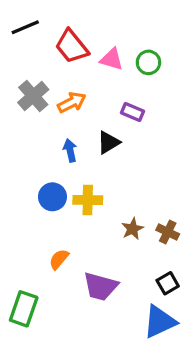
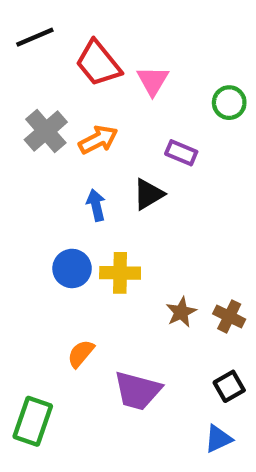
pink triangle: (112, 59) -> (153, 81), turned 45
green circle: (148, 62) -> (229, 103), moved
blue triangle: (160, 322) -> (218, 439), size x0.6

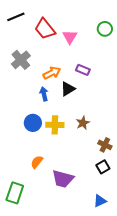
green circle: (229, 103) -> (105, 29), moved
orange arrow: (98, 140) -> (52, 73), moved
brown star: (181, 312) -> (83, 123), moved
black square: (229, 386) -> (103, 167), moved

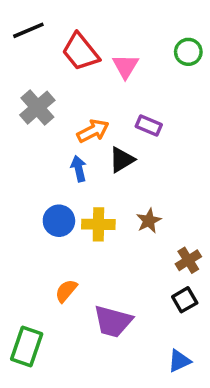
brown cross: (105, 145) -> (188, 260), turned 32

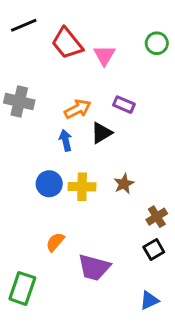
gray cross: (37, 108) -> (19, 102), moved, turned -36

